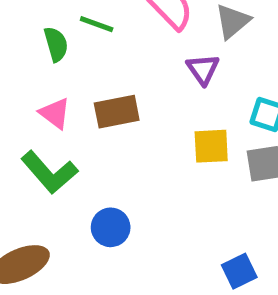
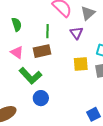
green line: (97, 24) -> (47, 31), moved, turned 72
green L-shape: (49, 172) -> (30, 76), moved

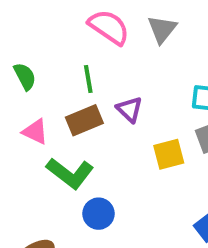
purple triangle: (76, 33) -> (129, 109), moved
yellow square: (81, 64) -> (169, 154), moved

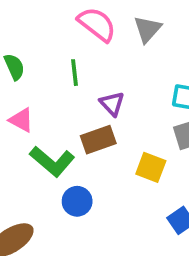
brown rectangle: (84, 120) -> (98, 140), moved
yellow square: (169, 154) -> (151, 167), moved, turned 32

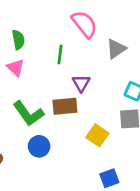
gray triangle: (147, 29) -> (116, 49), moved
pink triangle: (21, 120) -> (16, 68), moved

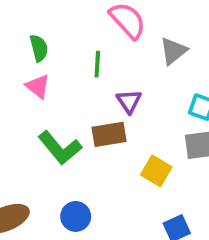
blue circle: (39, 146) -> (76, 216), moved

